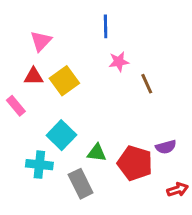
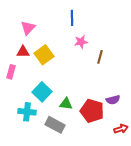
brown line: (147, 84) -> (100, 57), turned 40
pink rectangle: (16, 106) -> (11, 72), turned 56
gray rectangle: (81, 184) -> (55, 125), turned -36

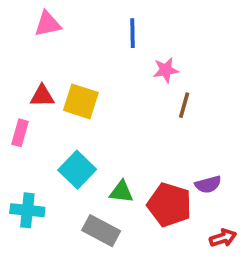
pink triangle: (28, 28) -> (48, 24), moved, turned 35
pink star: (81, 42) -> (166, 70), moved
yellow square: (44, 55) -> (81, 101), turned -36
cyan cross: (27, 112) -> (27, 210), moved

